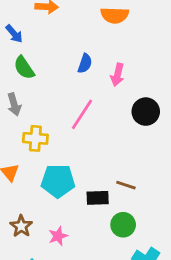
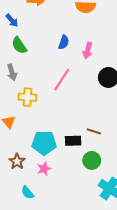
cyan pentagon: (58, 181) -> (44, 143), moved

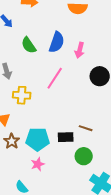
blue semicircle: (64, 42) -> (57, 42), size x1.5
green semicircle: (19, 45) -> (29, 45), moved
brown star: (17, 161) -> (12, 141), moved

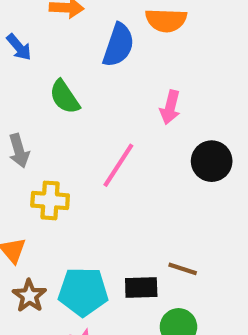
blue semicircle: (57, 42) -> (118, 45), moved

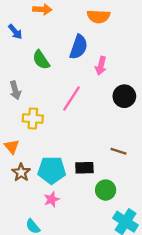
blue semicircle: (118, 45) -> (79, 47), moved
brown line: (183, 269) -> (118, 151), moved

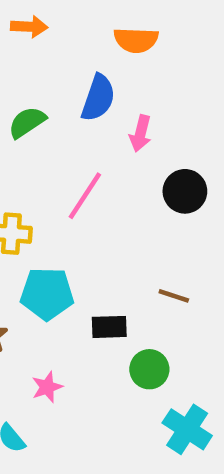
green semicircle: (41, 60) -> (27, 122), turned 90
cyan pentagon: (52, 170) -> (47, 294), moved

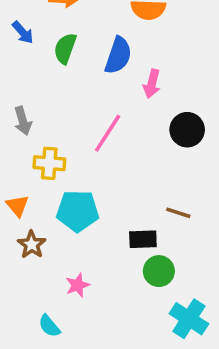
green semicircle: (27, 122) -> (65, 48), moved, turned -36
black rectangle: (109, 327) -> (143, 239), moved

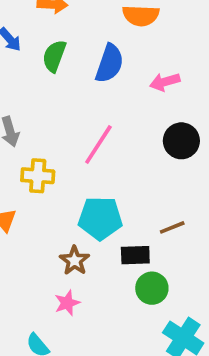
pink arrow: (152, 84) -> (165, 82), moved, turned 60
cyan pentagon: (78, 211) -> (100, 218), moved
brown line: (178, 213) -> (172, 227), turned -40
brown star: (32, 245) -> (75, 261), moved

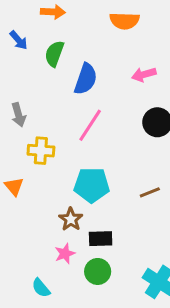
blue semicircle: (110, 63) -> (86, 79), moved
black rectangle: (135, 255) -> (101, 239), moved
green circle: (152, 288) -> (98, 271), moved

